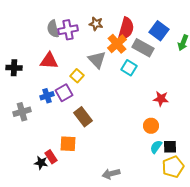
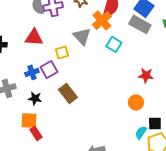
gray rectangle: (143, 48) -> (140, 24), moved
yellow square: (77, 76) -> (62, 52), turned 32
orange square: (68, 144) -> (29, 120), moved
cyan semicircle: (156, 147) -> (141, 132), moved
black star: (41, 163) -> (35, 98), moved

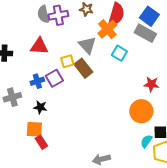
brown rectangle: (68, 93) -> (83, 68), moved
orange circle: (136, 102) -> (141, 111), size x1.5

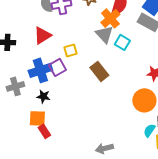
gray triangle: (87, 45) -> (104, 34), moved
red triangle: (39, 46) -> (42, 35), turned -36
brown rectangle: (83, 68) -> (99, 71), moved
blue cross: (37, 81) -> (40, 70), size x1.6

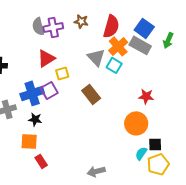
orange cross: (110, 18) -> (118, 46), moved
red triangle: (42, 35) -> (46, 58), moved
red rectangle: (44, 131) -> (41, 161), moved

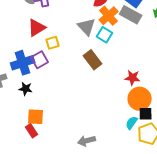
brown rectangle: (91, 94) -> (93, 60), moved
red star: (146, 96) -> (133, 78), moved
orange circle: (136, 123) -> (140, 99), moved
orange square: (29, 141) -> (36, 117), moved

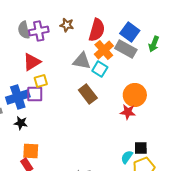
gray triangle: (87, 27) -> (82, 61), turned -36
yellow square: (53, 43) -> (41, 81), moved
purple square: (40, 60) -> (35, 94), turned 30
orange circle: (140, 99) -> (135, 95), moved

